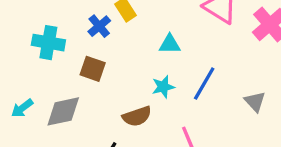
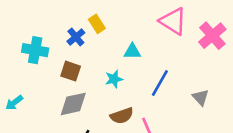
cyan star: (163, 87) -> (114, 79), moved
gray diamond: (63, 111) -> (73, 104), moved
brown semicircle: (137, 116) -> (122, 116), moved

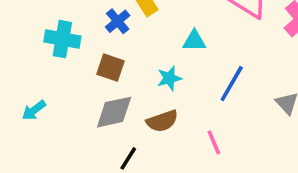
brown semicircle: (122, 116) -> (162, 121), moved

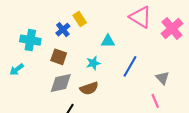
cyan arrow: (34, 110) -> (17, 69), moved
pink line: (214, 142) -> (155, 101), moved

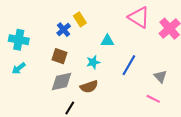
cyan cross: (30, 40) -> (19, 40), moved
pink line: (155, 101) -> (153, 99), turned -40

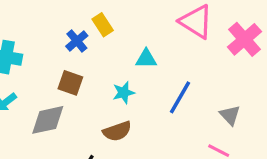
gray diamond: (62, 82) -> (48, 120), moved

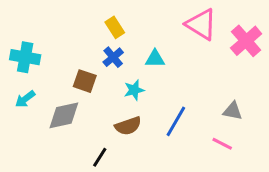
blue cross: (77, 41) -> (113, 57), moved
blue line: (180, 97) -> (176, 121), moved
gray triangle: (230, 115) -> (233, 111), turned -36

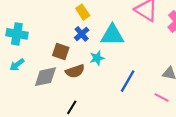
cyan triangle: (155, 59) -> (112, 35), size x1.6
brown semicircle: (128, 126) -> (75, 71), moved

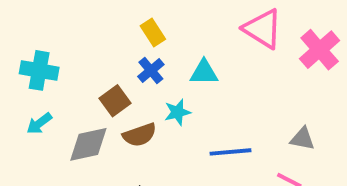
cyan triangle: (112, 35) -> (204, 72), size x0.7
brown square: (61, 51) -> (115, 101), turned 35
blue line: (128, 81) -> (231, 152), turned 55

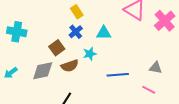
cyan arrow: (39, 124) -> (11, 73), moved

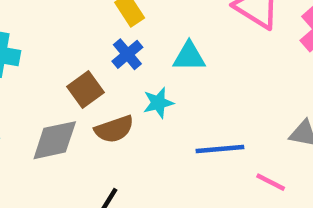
pink line: (149, 90) -> (271, 182), moved

